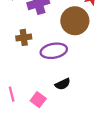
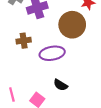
black semicircle: (63, 84) -> (61, 85), turned 56

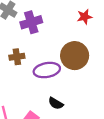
brown circle: (72, 25) -> (75, 56), moved

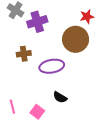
brown circle: (75, 56) -> (76, 39), moved

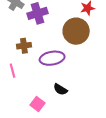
pink line: (12, 107) -> (12, 71), moved

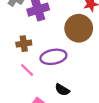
pink line: (12, 71) -> (27, 70), moved, turned -32

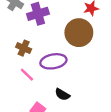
brown cross: (24, 44) -> (24, 48), turned 32

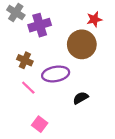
black semicircle: (62, 94) -> (81, 98), moved, turned 120

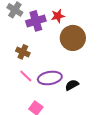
red star: (94, 19) -> (58, 16), moved
purple ellipse: (56, 74) -> (50, 78), moved

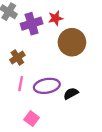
brown cross: (23, 52) -> (17, 57), turned 32
pink line: (26, 76) -> (21, 84), turned 56

